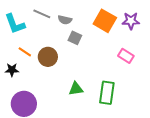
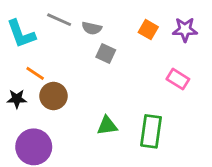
orange square: (105, 21) -> (148, 30), size x0.6
brown circle: (48, 57) -> (54, 96), moved

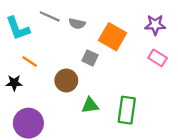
orange square: (148, 30) -> (113, 37), moved, size x1.6
gray square: (106, 54) -> (90, 58), moved
pink rectangle: (178, 79) -> (158, 58), moved
brown circle: (54, 96) -> (66, 80), moved

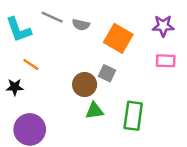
gray square: (90, 58) -> (107, 73), moved
pink rectangle: (158, 58) -> (166, 61), turned -30
brown circle: (66, 80) -> (85, 85), moved

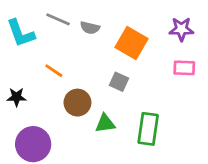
orange line: (31, 65) -> (54, 71), moved
brown circle: (85, 85) -> (77, 103), moved

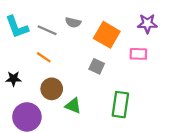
gray line: (58, 19) -> (47, 30), moved
pink rectangle: (184, 68) -> (138, 54), moved
brown circle: (77, 103) -> (52, 89), moved
green triangle: (105, 123) -> (73, 106), moved, turned 30

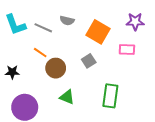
gray square: (97, 66) -> (89, 61), turned 32
brown circle: (52, 89) -> (56, 68), moved

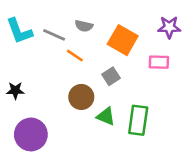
orange line: (40, 53) -> (75, 56), moved
brown circle: (56, 68) -> (81, 97), moved
green triangle: (67, 97) -> (106, 116), moved

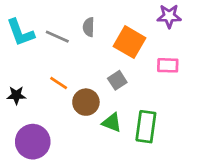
gray semicircle: (84, 26) -> (89, 27), turned 78
purple star: (169, 27) -> (169, 16), moved
orange line: (75, 56) -> (59, 83), moved

